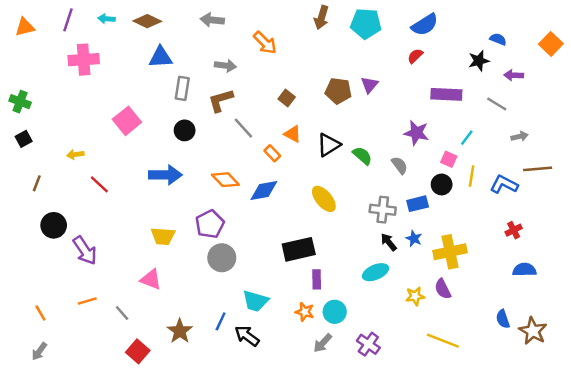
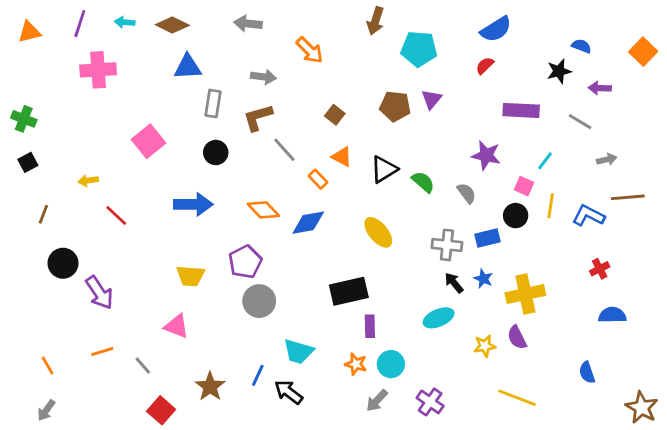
cyan pentagon: (366, 24) -> (419, 49), moved
brown star: (533, 331) -> (642, 408), moved

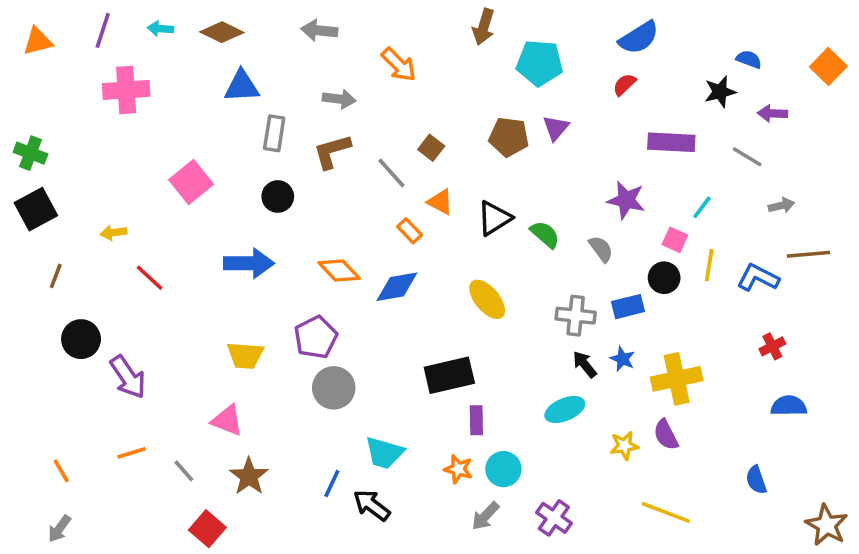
gray line: (284, 150) -> (392, 173), moved
black square: (28, 162) -> (36, 209), size x1.6
brown star: (210, 387) -> (249, 476), moved

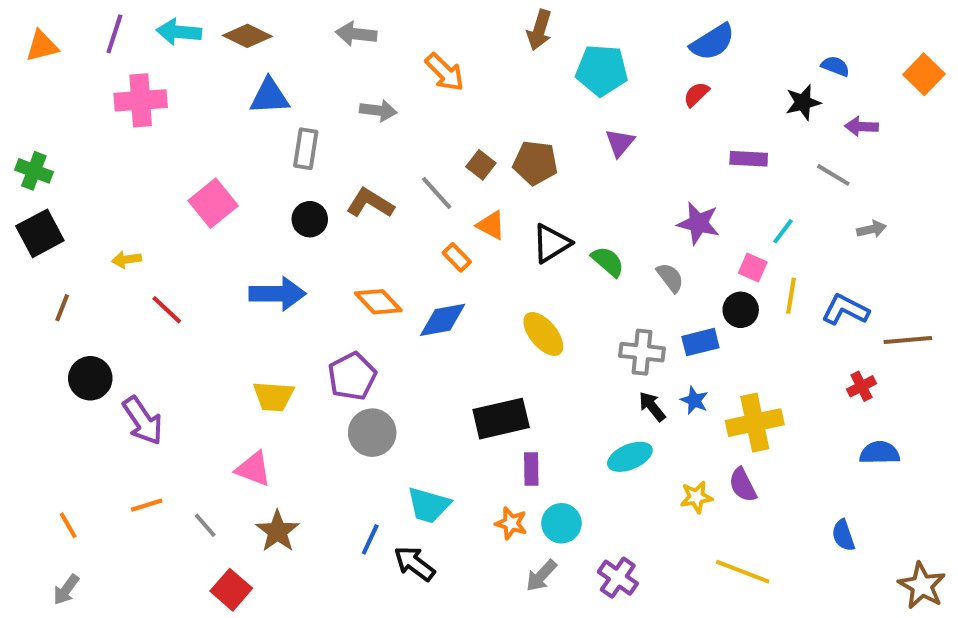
cyan arrow: (160, 29) -> (179, 32), size x1.5
brown pentagon: (509, 137) -> (535, 163), moved
purple rectangle: (671, 142) -> (749, 159), size x0.7
brown L-shape: (332, 151) -> (370, 203), moved, turned 48
brown line: (809, 254) -> (908, 340), moved

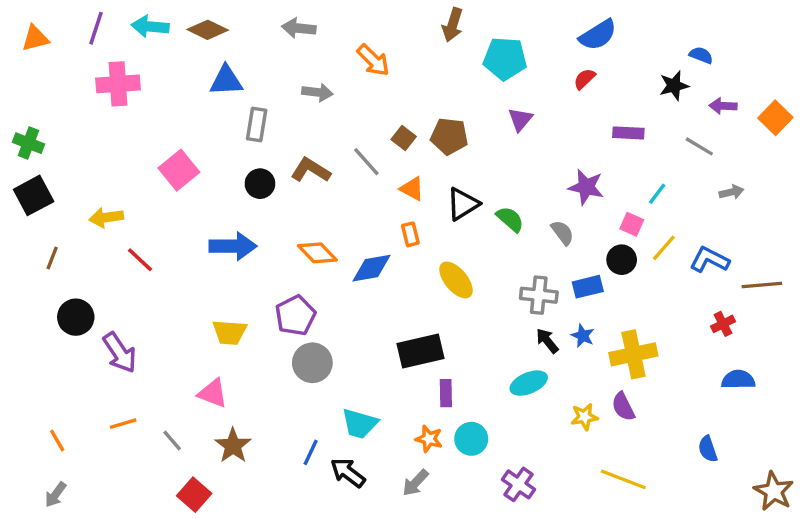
orange square: (924, 74) -> (775, 118), moved
orange rectangle: (457, 257) -> (410, 234), moved, turned 30
yellow arrow: (127, 259) -> (106, 217), size x1.4
yellow line: (791, 296) -> (664, 248), turned 32
gray arrow: (541, 576) -> (415, 483), moved

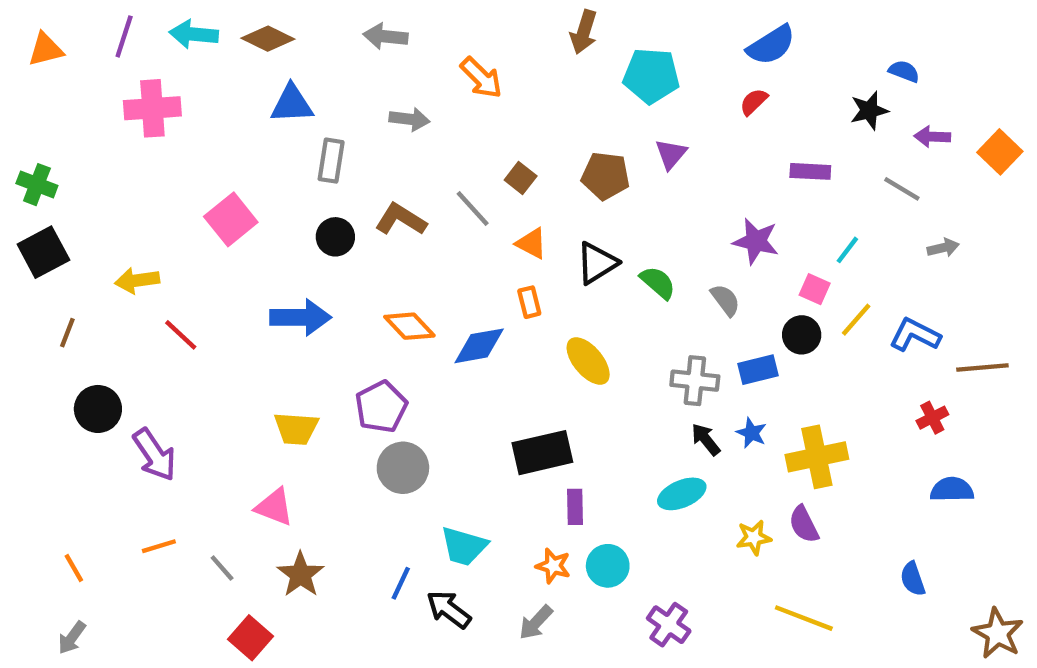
brown pentagon: (449, 136) -> (606, 176), moved

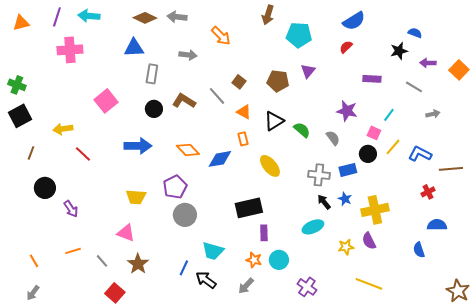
brown diamond: (268, 39) -> (145, 18), moved
purple arrow: (155, 455) -> (71, 209), size x0.7
blue semicircle: (913, 579) -> (419, 250), moved

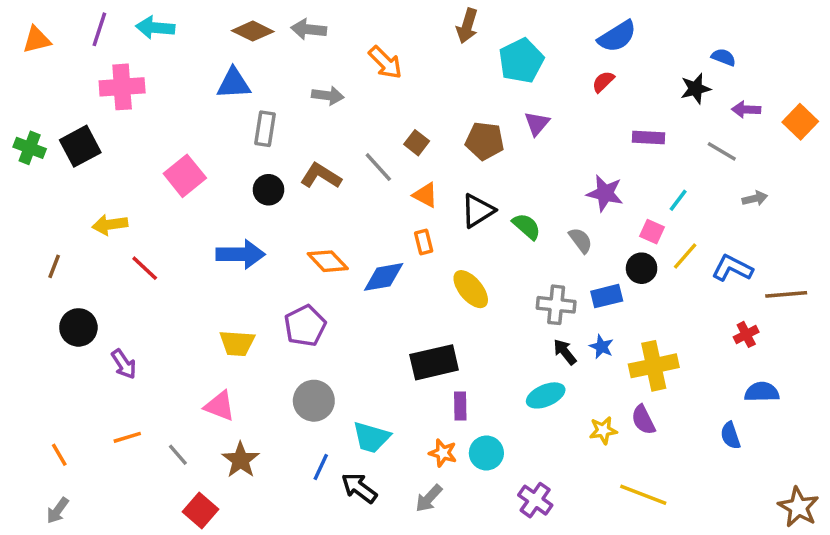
cyan pentagon: (299, 35) -> (521, 61), turned -30
black square: (20, 116) -> (80, 146), moved
gray circle: (185, 215) -> (314, 401), moved

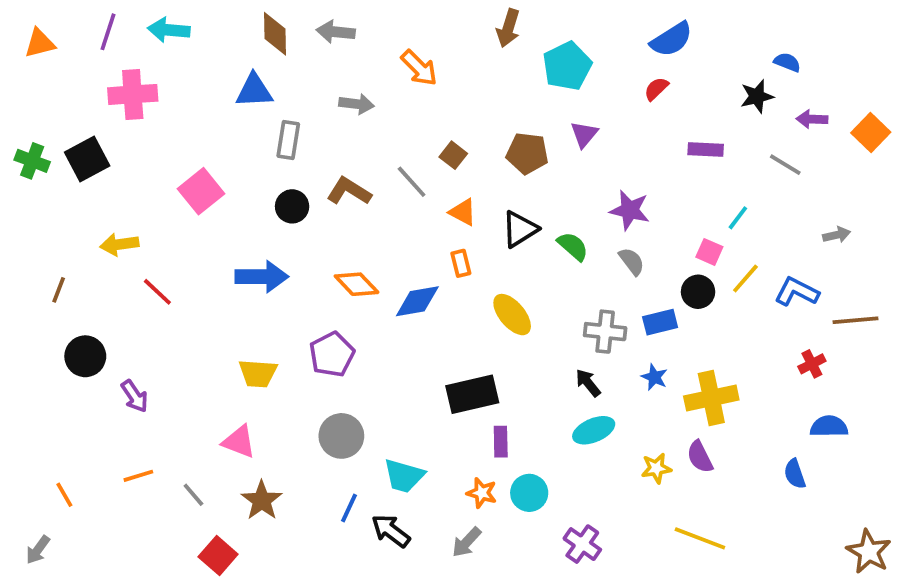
brown diamond: (253, 31) -> (275, 34), turned 63
purple star: (605, 193) -> (630, 210), moved
gray arrow: (755, 198) -> (837, 235), moved
black arrow: (565, 352) -> (588, 383), moved
gray arrow: (58, 511) -> (38, 550), moved

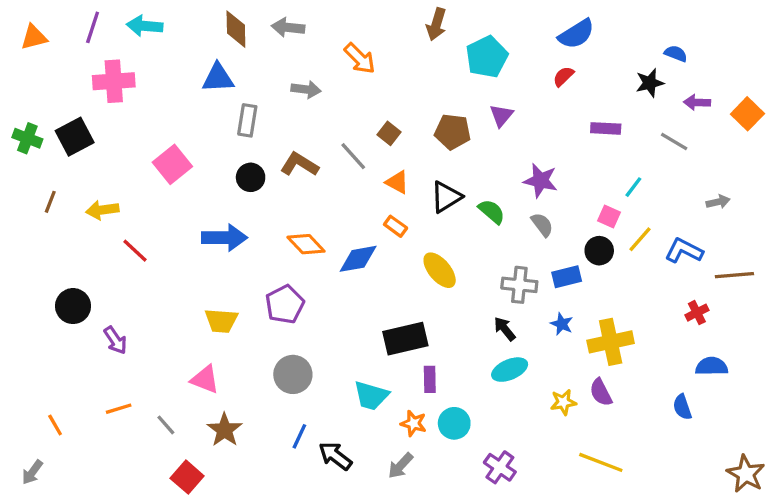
orange rectangle: (461, 263) -> (396, 226), turned -40
brown line: (59, 290) -> (50, 202), moved
cyan trapezoid: (404, 476) -> (371, 396), moved

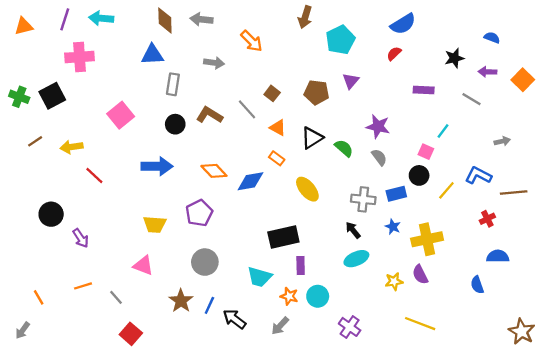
blue semicircle: (676, 54) -> (492, 38), moved
brown line: (50, 202) -> (35, 141), turned 35
yellow line: (640, 239) -> (446, 190), moved
brown star: (225, 430) -> (181, 301), moved

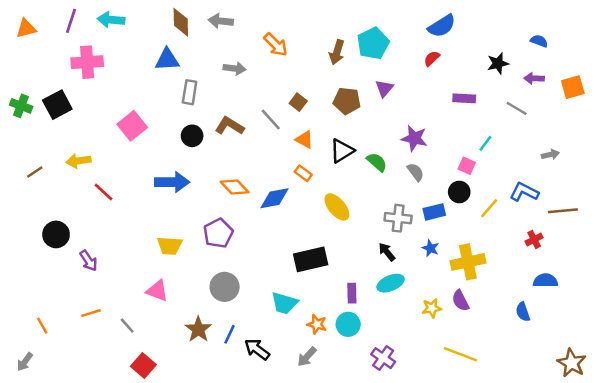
brown arrow: (305, 17) -> (337, 52), moved
orange square: (523, 80) -> (573, 87), turned 30
brown line: (35, 141) -> (35, 172), moved
purple rectangle: (301, 265) -> (352, 293), moved

